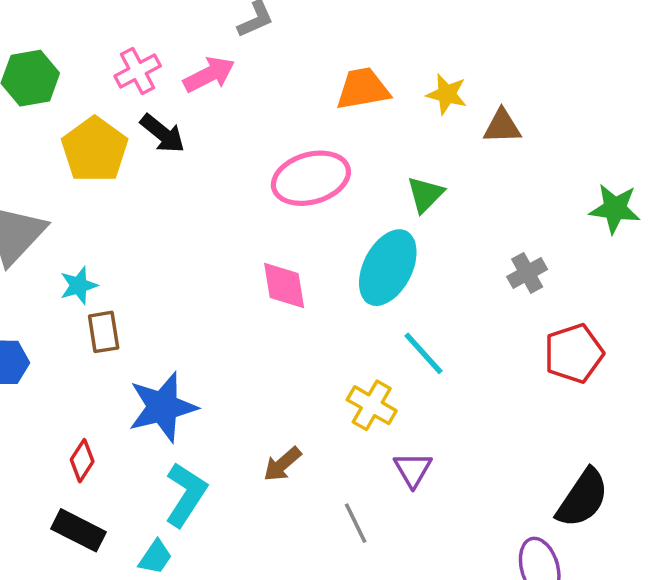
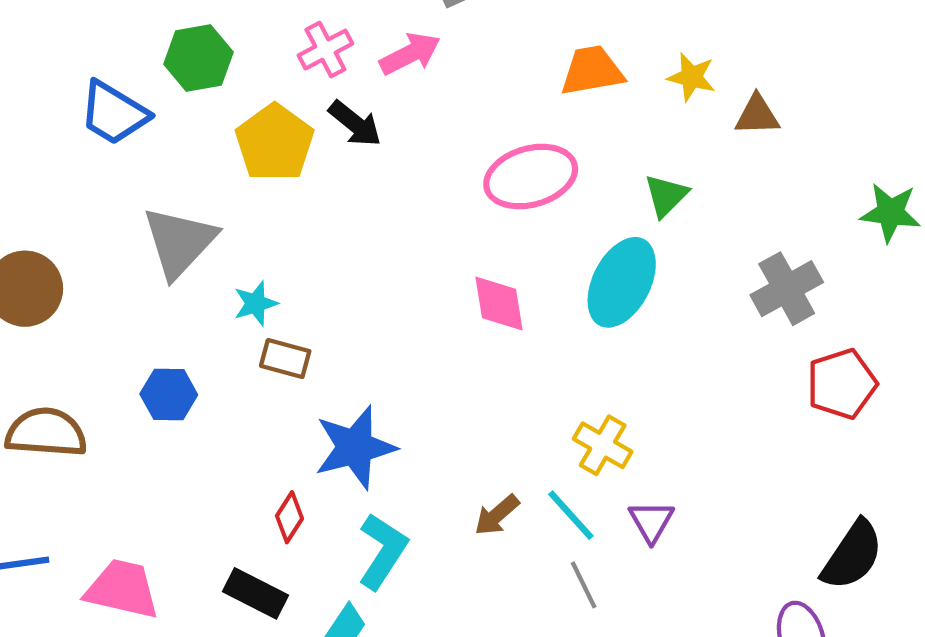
gray cross: (527, 273) -> (787, 289), size x1.5
brown rectangle: (104, 332) -> (285, 358), turned -66
cyan line: (424, 353) -> (571, 515), moved
red diamond: (82, 461) -> (289, 517), moved

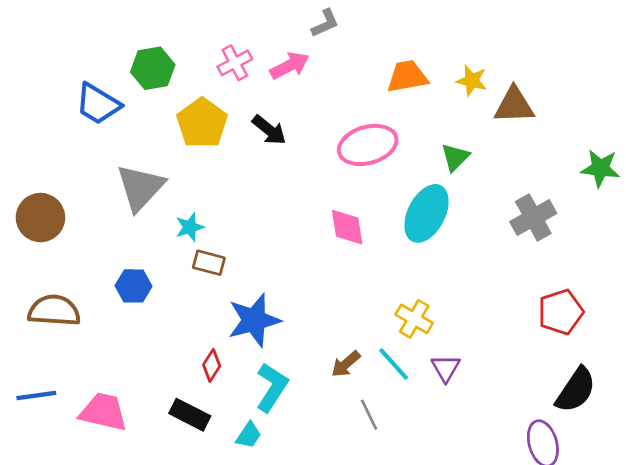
brown triangle: (757, 115) -> (514, 105), size x1.4
black arrow: (355, 124) -> (269, 130), moved
red pentagon: (842, 384) -> (561, 312), moved
gray line: (584, 585) -> (369, 415), moved

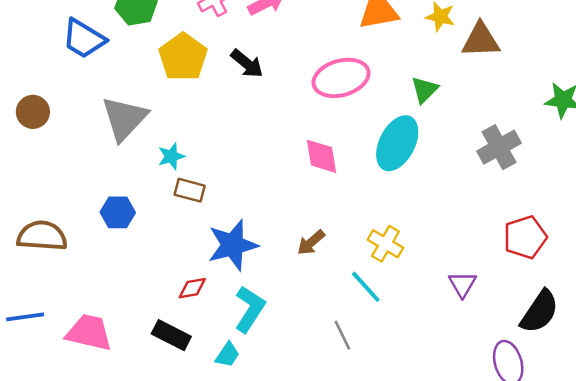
brown circle: (40, 218) -> (33, 112), moved, size x0.7
brown arrow: (346, 364) -> (311, 242), moved
red diamond: (212, 365) -> (192, 288), turned 48
purple triangle: (446, 368) -> (462, 284), moved

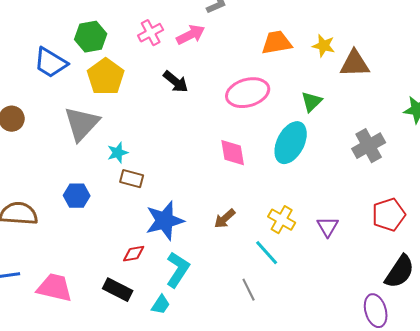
yellow pentagon: (183, 57) -> (106, 77), moved
purple triangle: (462, 284) -> (328, 227), moved

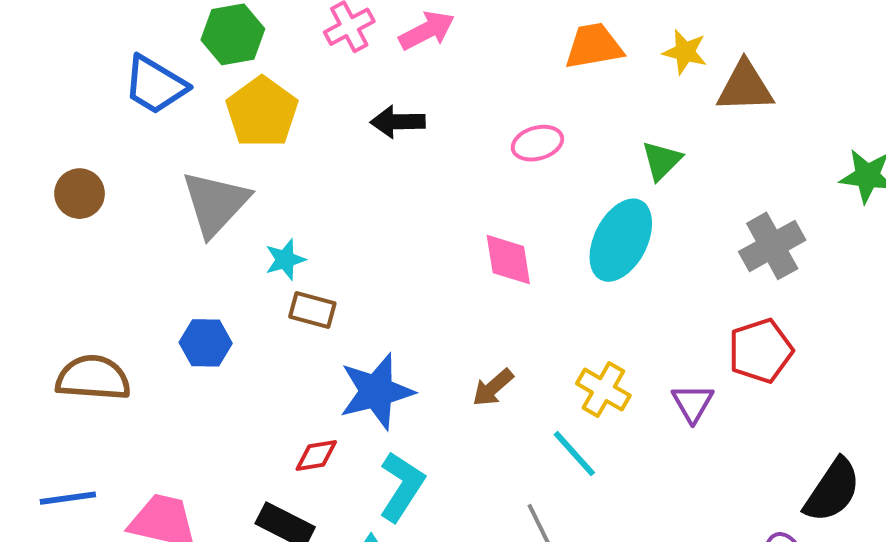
black arrow: (176, 82) -> (398, 122), turned 140
pink ellipse: (248, 93) -> (537, 143), size x0.6
red pentagon: (389, 215) -> (761, 351), moved

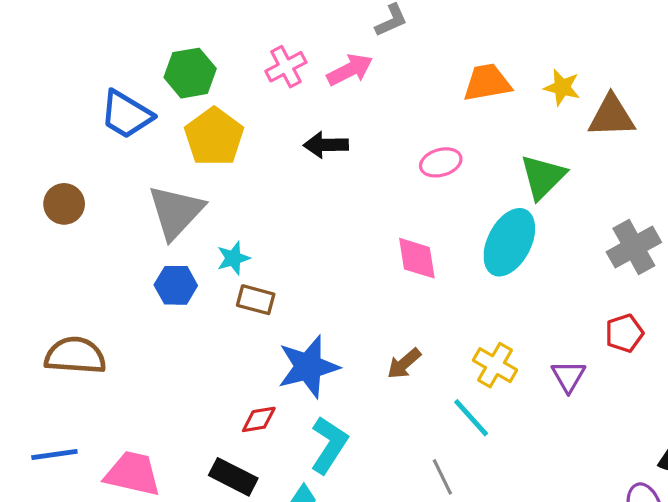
green triangle: (662, 161) -> (543, 177), size x1.4
blue hexagon: (206, 343) -> (176, 285), moved
red pentagon: (761, 351) -> (624, 333), size x0.7

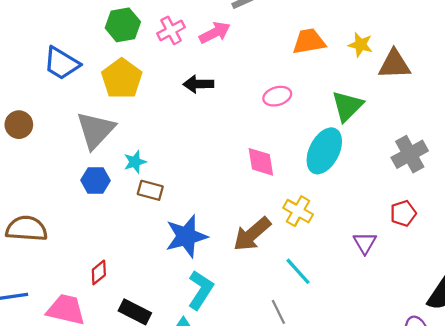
green hexagon: (190, 73) -> (123, 25), moved
brown arrow: (404, 364) -> (252, 234), size x1.6
yellow cross: (495, 365) -> (298, 211), moved
red diamond: (259, 419) -> (99, 272), moved, turned -30

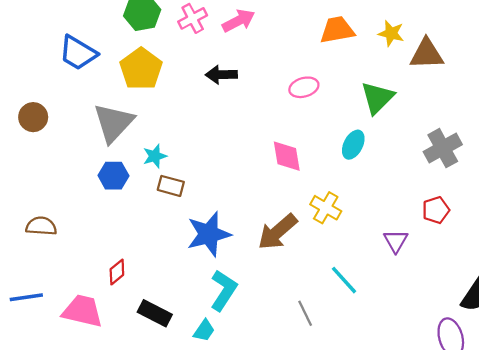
cyan ellipse: (324, 151) -> (353, 145), size x0.6
brown semicircle: (26, 229) -> (41, 226), size x0.7
cyan line: (298, 271) -> (344, 280), moved

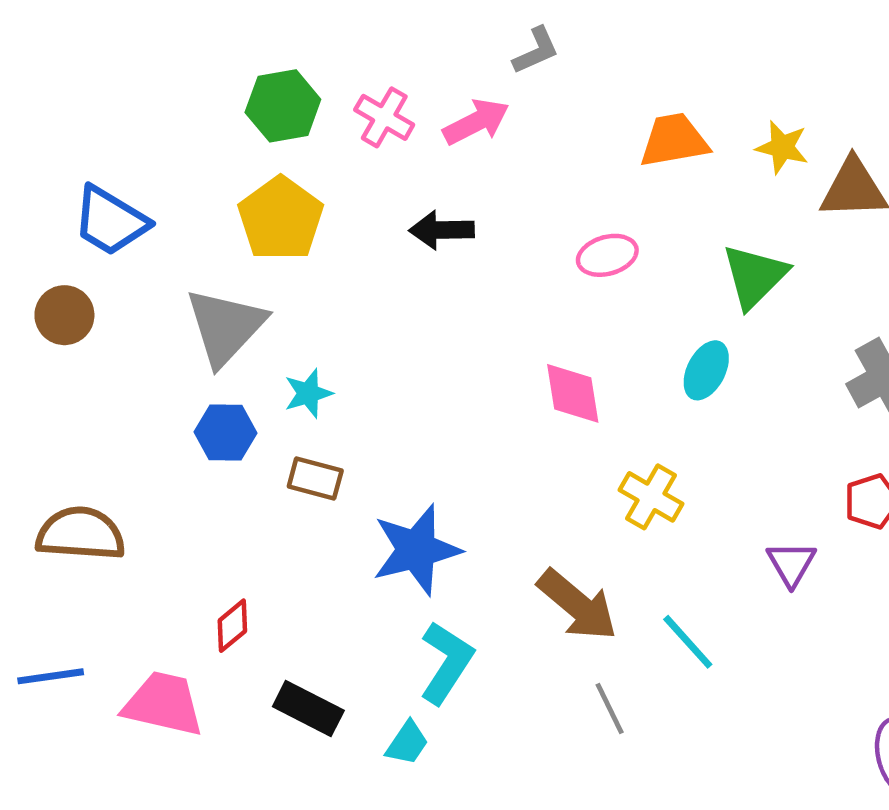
pink cross: (193, 18) -> (384, 117), turned -32
blue trapezoid: (78, 53) -> (110, 221), moved
brown rectangle: (171, 186) -> (315, 478), moved
brown semicircle: (41, 226) -> (81, 534), size x1.4
brown arrow: (278, 232) -> (577, 605), moved, turned -99

